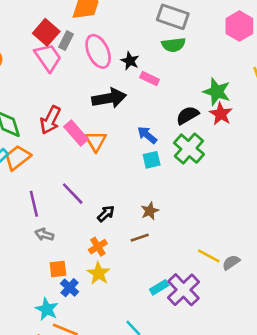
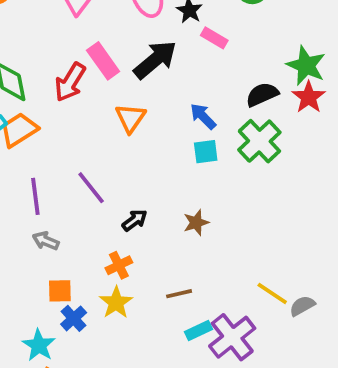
black arrow: (109, 98) -> (155, 60), turned -36
pink rectangle: (76, 133) -> (103, 61), moved
brown line: (140, 238) -> (179, 294), moved

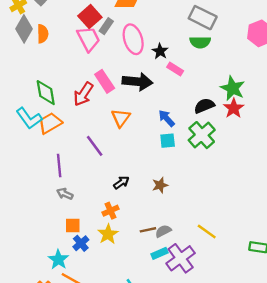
black arrow: (155, 60) -> (137, 82), turned 44
purple line: (91, 188) -> (95, 146), moved
gray semicircle: (302, 306) -> (163, 231), moved

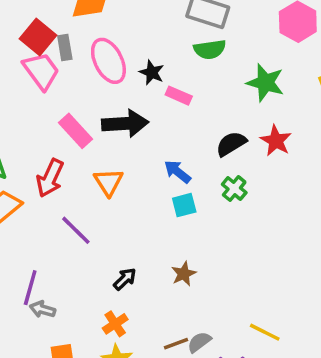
gray rectangle: (106, 26) -> (65, 47), turned -35
green star: (233, 88) -> (265, 83), moved
red arrow: (83, 94) -> (50, 178), moved
green cross: (202, 135) -> (234, 189), size x0.6
purple line: (59, 166) -> (30, 288), moved, turned 30

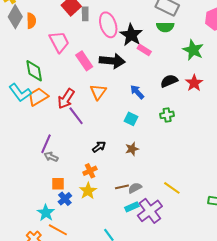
pink trapezoid: (41, 71) -> (59, 42), moved
black star: (152, 72) -> (131, 35), size x1.6
red arrow: (50, 178) -> (66, 99), moved
green cross: (234, 189) -> (167, 115), moved, turned 32
cyan square: (184, 205) -> (131, 119), moved, turned 32

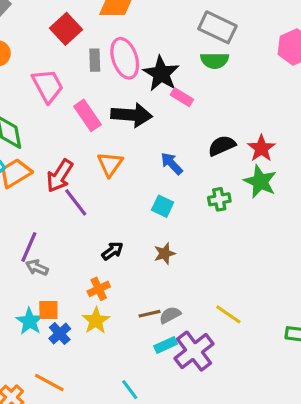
gray rectangle: (85, 14) -> (95, 60), moved
green star: (193, 50) -> (260, 182), moved
cyan star: (46, 213) -> (30, 321), moved

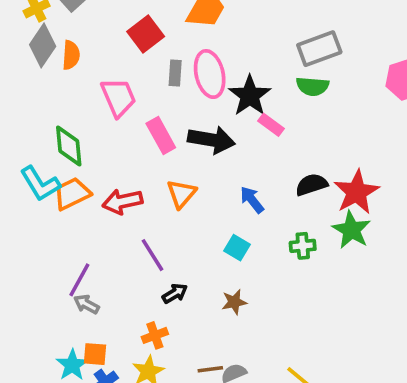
gray rectangle: (217, 27) -> (319, 49), turned -51
red star: (261, 148) -> (356, 192), size x1.4
red arrow: (60, 176) -> (122, 202), turned 40
purple line: (76, 202) -> (153, 255), moved

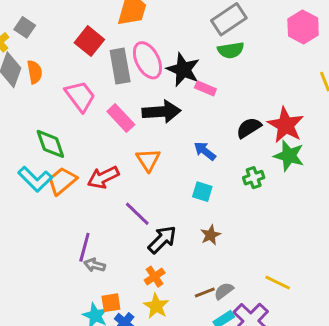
gray rectangle: (175, 73) -> (120, 66), size x1.6
black arrow: (175, 293) -> (162, 240), size x1.5

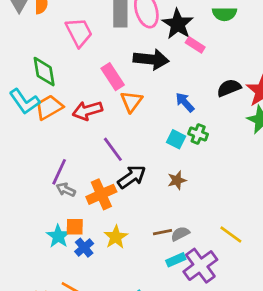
pink rectangle: (121, 118) -> (113, 77), moved
green cross: (254, 178) -> (198, 134), moved, turned 30
orange cross: (155, 277) -> (101, 194), moved, size x1.5

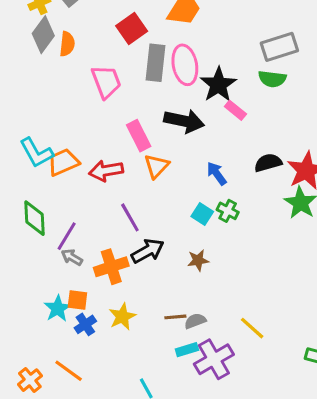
green diamond: (44, 72) -> (34, 218), moved

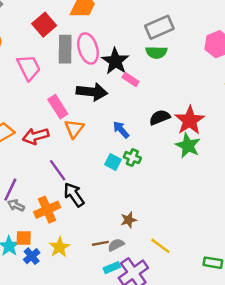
black arrow: (148, 251) -> (74, 195), turned -90
brown star: (198, 260) -> (129, 220), moved

